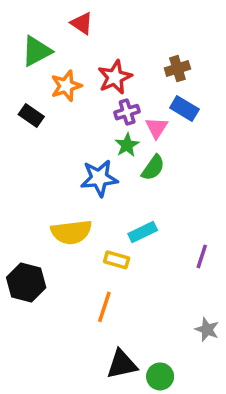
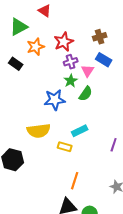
orange line: (104, 307) -> (75, 181), moved

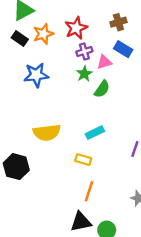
black rectangle: (16, 64) -> (20, 39), moved
pink triangle: (88, 71) -> (104, 62), turned 40
blue star: (55, 100) -> (36, 75), moved
yellow rectangle: (65, 147) -> (83, 160), moved

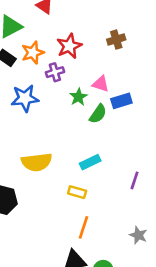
blue rectangle: (123, 49) -> (121, 101), moved, turned -48
purple cross: (84, 52) -> (55, 72), moved
pink triangle: (104, 62) -> (101, 84), turned 35

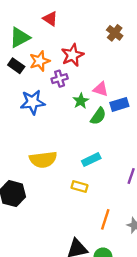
brown cross: (116, 40) -> (115, 33), moved, turned -35
orange line: (84, 227) -> (105, 219), moved

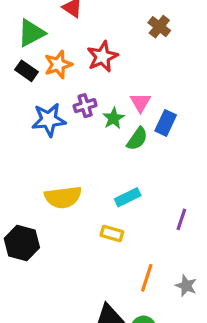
purple cross: (60, 79) -> (85, 106), moved
pink triangle: (101, 89) -> (140, 102), turned 42
blue rectangle: (119, 104) -> (166, 123), turned -48

